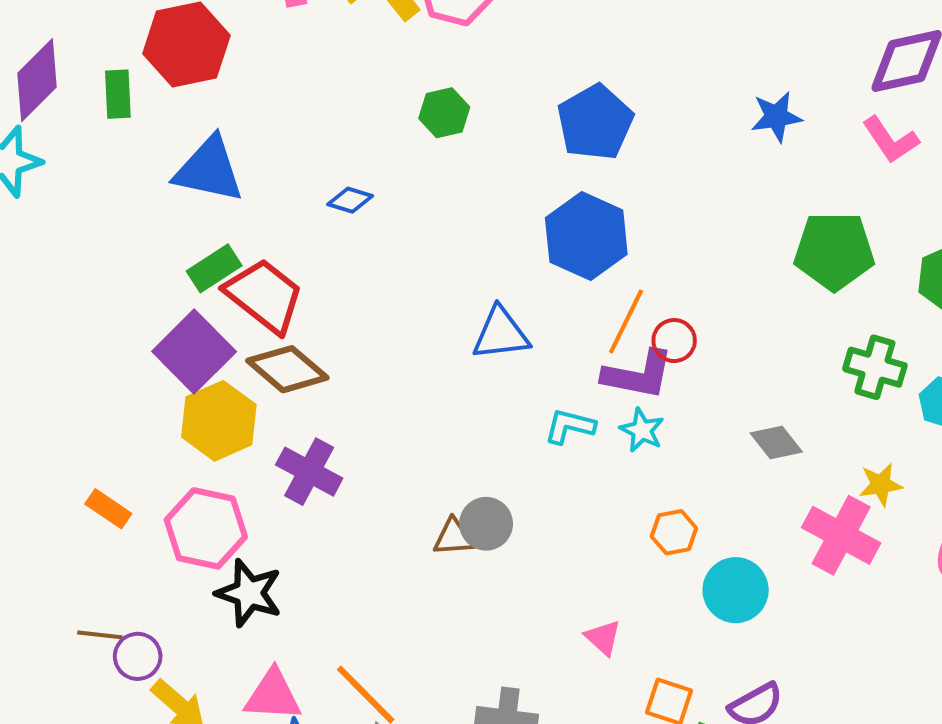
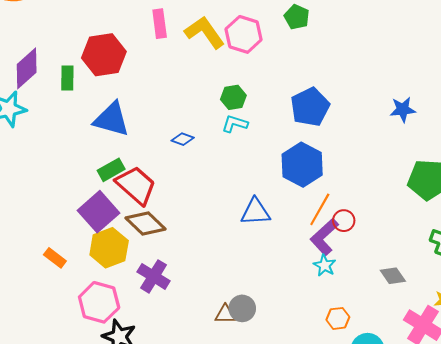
purple L-shape: (638, 375) -> (324, 237), turned 123
cyan L-shape: (570, 426) -> (235, 124), moved
orange rectangle: (108, 509) -> (55, 258), moved

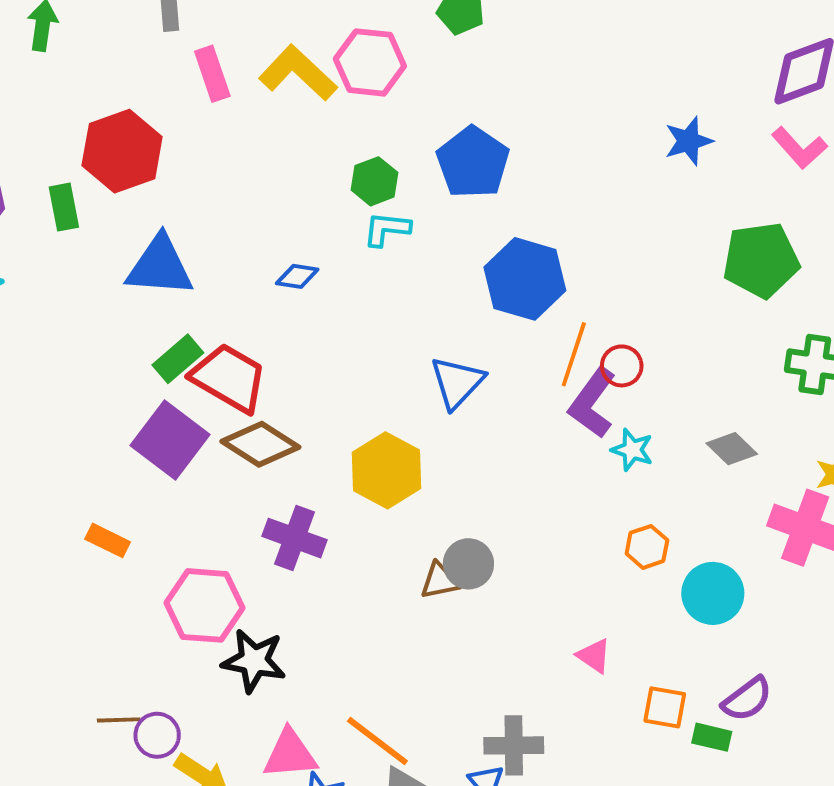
blue pentagon: (310, 107) -> (473, 162), moved
blue triangle: (255, 212) -> (457, 382), turned -32
yellow hexagon: (109, 248) -> (387, 470), moved
cyan star: (325, 265) -> (632, 450), moved

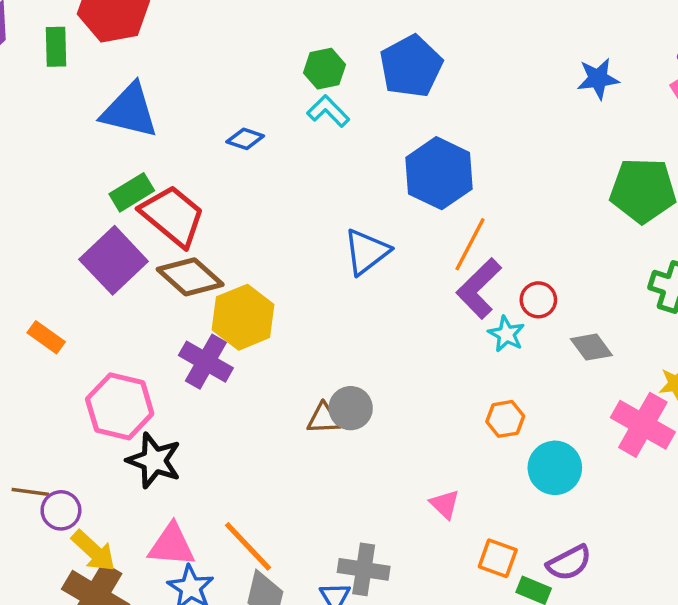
cyan L-shape: (387, 229) -> (328, 111), turned 30
red circle: (622, 366) -> (538, 300), moved
yellow hexagon: (387, 470) -> (243, 317), moved

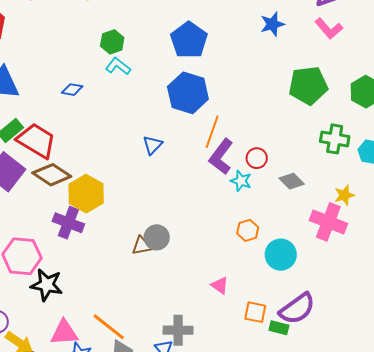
blue pentagon: (411, 66) -> (189, 40), moved
blue triangle: (367, 252) -> (152, 145), size x0.7
purple semicircle: (569, 563) -> (297, 309), size x1.4

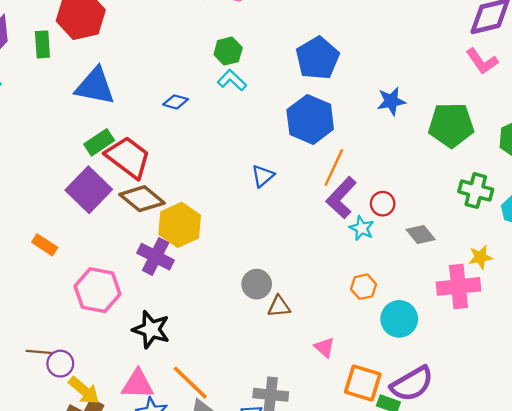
blue star: (272, 24) -> (391, 101), moved
pink cross: (328, 222) -> (458, 286), turned -33
brown triangle: (142, 246) -> (279, 306), moved
black star: (47, 285) -> (151, 330), moved
orange square: (255, 312) -> (363, 383), size x1.4

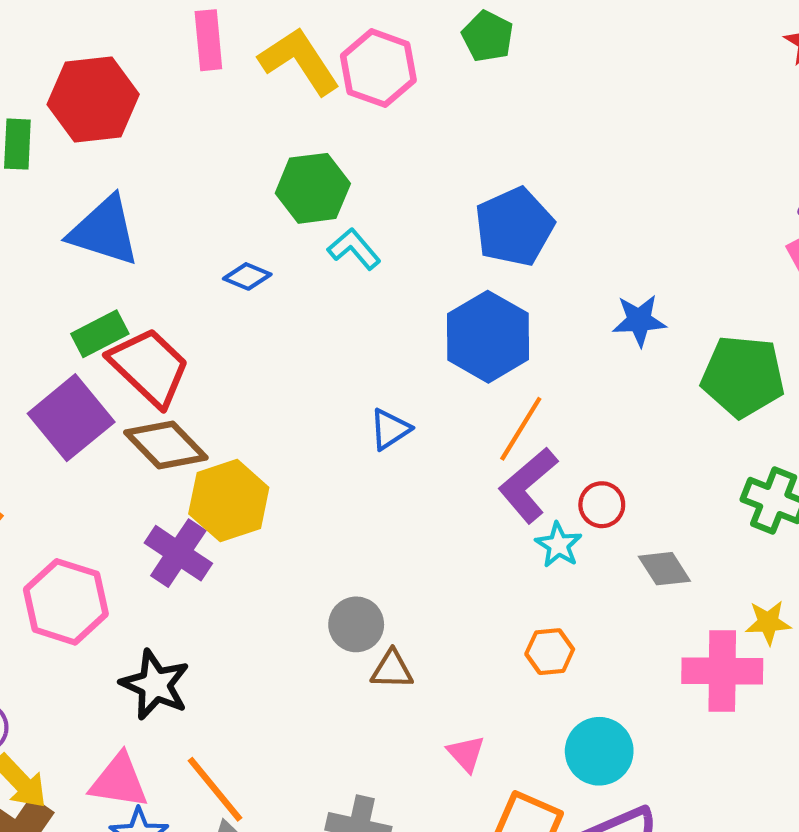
green hexagon: (228, 51) -> (313, 188), moved, size x1.4
cyan circle: (399, 319) -> (599, 751), moved

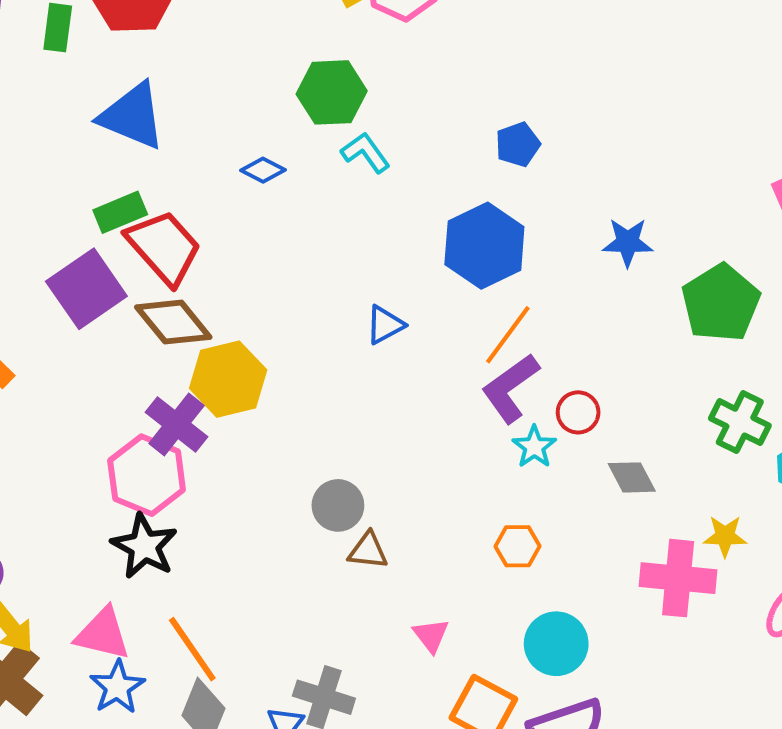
blue pentagon: (514, 227) -> (518, 144), size x0.6
green pentagon: (743, 376) -> (721, 303), turned 30
pink hexagon: (66, 602) -> (147, 475), moved

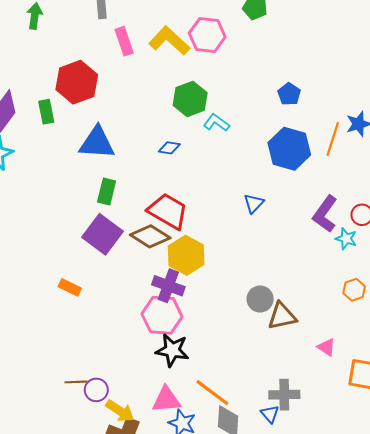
green rectangle: (120, 212) -> (107, 191), turned -35
red trapezoid: (164, 247) -> (168, 211), moved
orange line: (508, 335) -> (333, 139), moved
brown triangle: (368, 551) -> (282, 316), size x1.4

